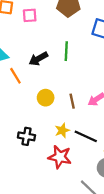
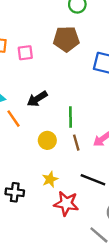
green line: (66, 51) -> (71, 117), moved
yellow star: (62, 130) -> (50, 179), moved
black cross: (26, 136) -> (15, 192), moved

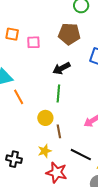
black arrow: (37, 99) -> (62, 68), moved
green line: (71, 117) -> (58, 93), moved
brown line: (76, 143) -> (59, 131), moved

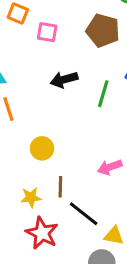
black arrow: (62, 68) -> (64, 80), moved
green line: (58, 93) -> (103, 94), moved
brown line: (59, 131) -> (60, 187), moved

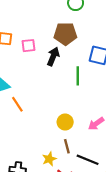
black arrow: (64, 80) -> (53, 56), moved, turned 144
yellow circle: (42, 148) -> (65, 122), moved

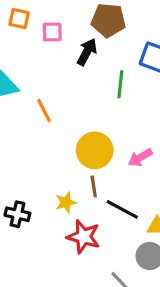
orange line: (17, 104) -> (44, 110), moved
yellow circle: (65, 122) -> (95, 150), size x1.5

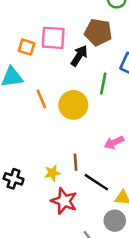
orange square: (19, 18) -> (26, 47), moved
pink square: (52, 32) -> (53, 38), size x1.5
yellow circle: (95, 150) -> (73, 105), moved

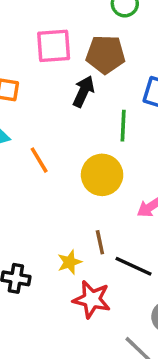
pink square: (53, 38) -> (54, 46), moved
yellow circle: (73, 105) -> (102, 175), moved

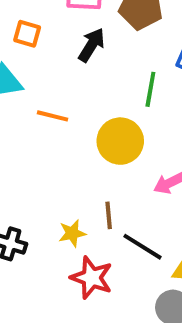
black arrow: (84, 91) -> (92, 45), moved
orange line: (39, 160) -> (52, 116), turned -52

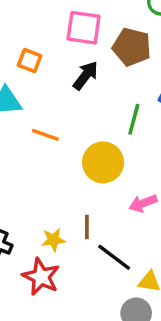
red star: (92, 278) -> (41, 277), moved

